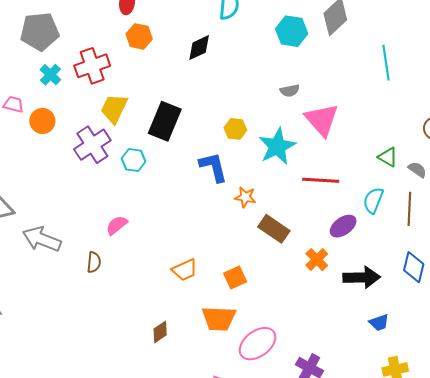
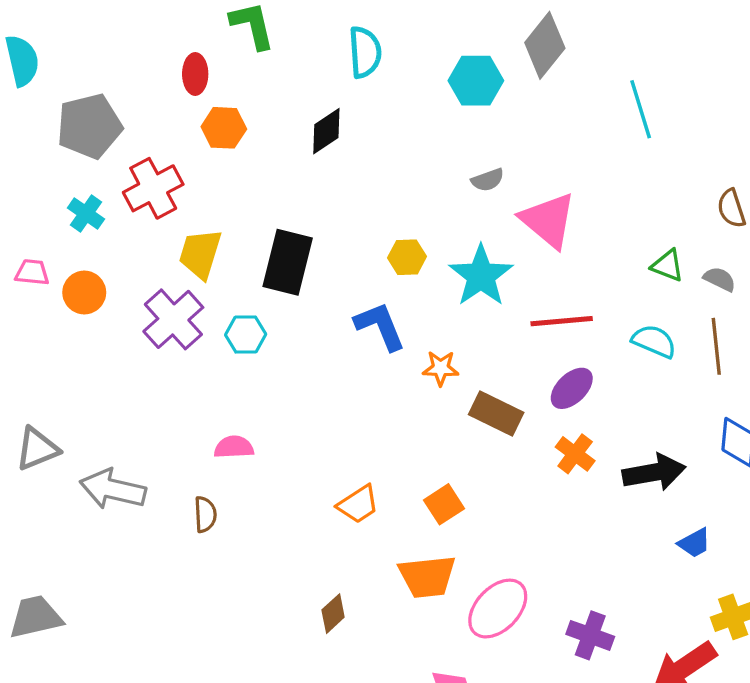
gray pentagon: (40, 32) -> (89, 126), moved
cyan semicircle: (373, 200) -> (654, 341), turned 100
pink semicircle: (117, 225) -> (234, 447), turned 45
purple ellipse: (343, 226) -> (572, 388), moved

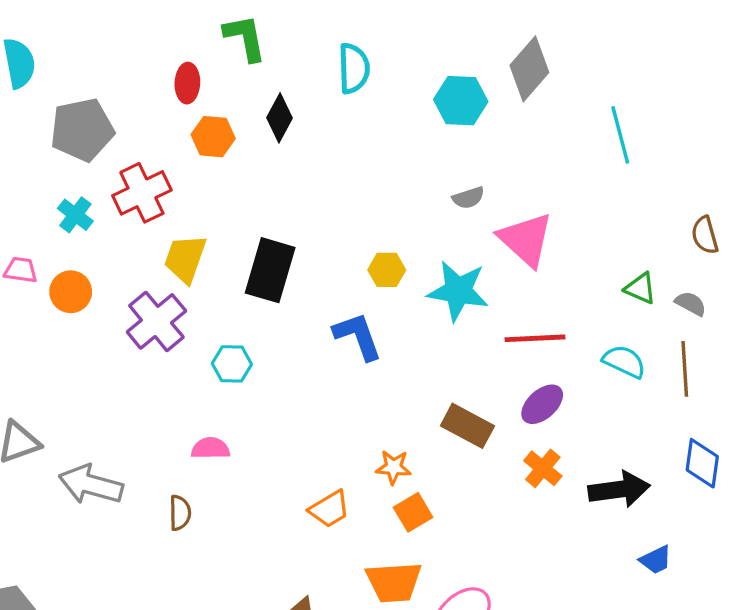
black diamond: (326, 131) -> (280, 118), moved, turned -30
cyan star: (481, 276) -> (458, 291), turned -30
cyan hexagon: (246, 335) -> (232, 364), moved
orange star: (441, 368) -> (394, 467), moved

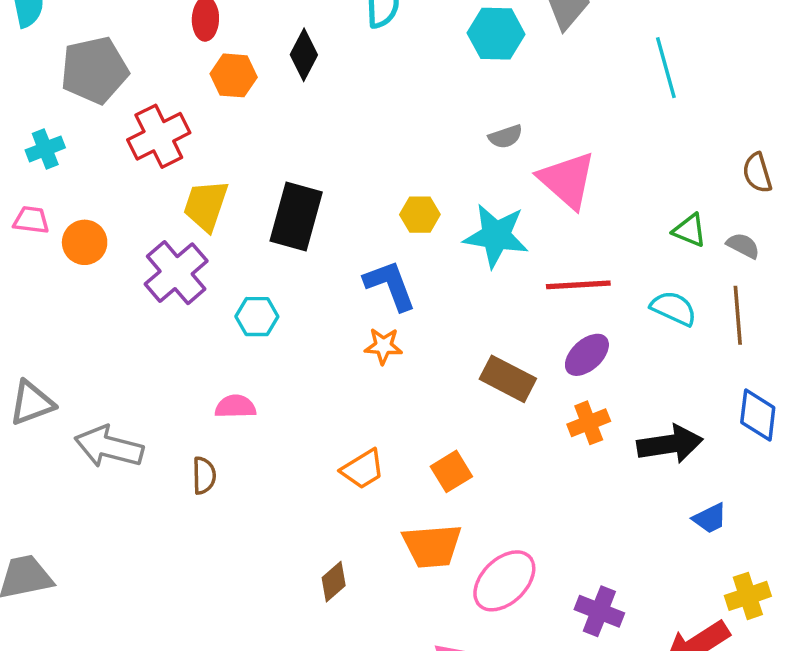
cyan cross: (75, 215) -> (45, 149), moved, turned 32
orange star: (394, 467) -> (383, 346), moved
orange cross: (543, 468) -> (589, 423), turned 30

